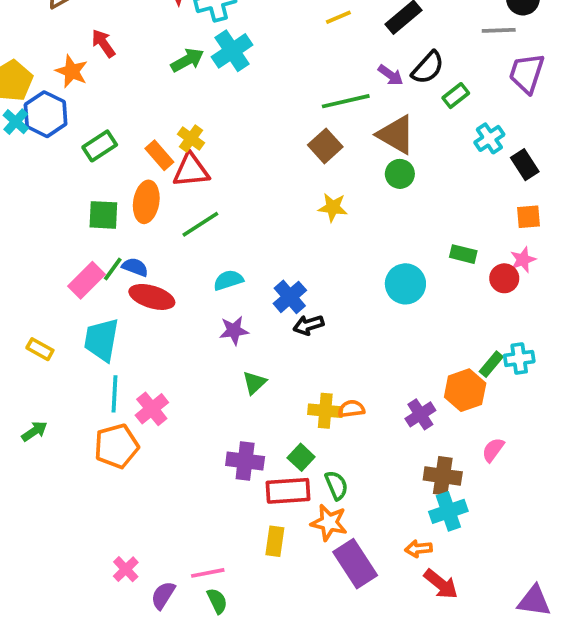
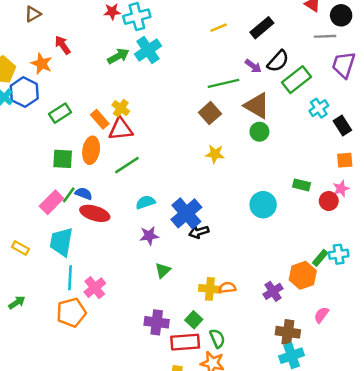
green rectangle: (456, 96) -> (297, 80), size x1.6
blue cross: (290, 297) -> (186, 213), size x1.4

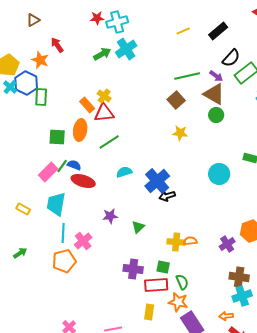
purple arrow: (253, 66) -> (216, 76), moved
green rectangle: (60, 113) -> (41, 97), moved, turned -54
purple star: (149, 236) -> (110, 216), moved
green square: (194, 320) -> (163, 267), turned -32

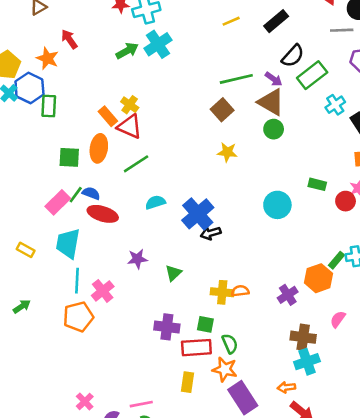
red triangle: (104, 113) -> (130, 127), turned 30

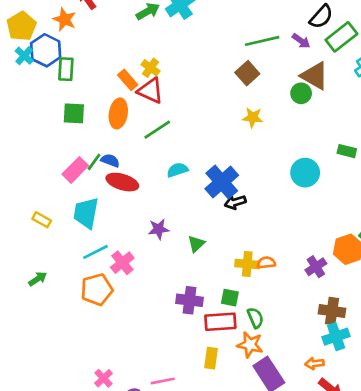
brown triangle: (271, 102) -> (315, 76), moved
green square: (69, 157) -> (74, 113), moved
cyan line: (77, 281) -> (95, 252), turned 60

